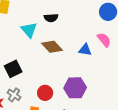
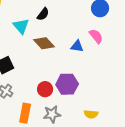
black semicircle: (51, 18) -> (43, 14), turned -48
red circle: (45, 93) -> (45, 89), moved

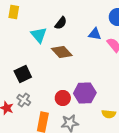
blue triangle: (77, 46) -> (95, 34), moved
yellow semicircle: (91, 114) -> (109, 114), moved

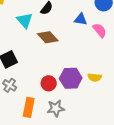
yellow semicircle: (109, 114) -> (95, 77), moved

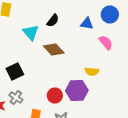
blue triangle: (81, 19) -> (87, 24), moved
yellow semicircle: (95, 77) -> (92, 72), moved

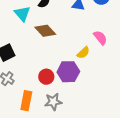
pink semicircle: (106, 42) -> (100, 38), moved
yellow semicircle: (92, 72) -> (83, 53), turned -48

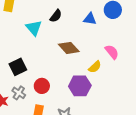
brown diamond: (45, 31) -> (69, 48), moved
red circle: (46, 77) -> (42, 86), moved

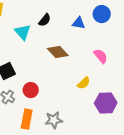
yellow semicircle: (95, 67) -> (84, 83), moved
purple hexagon: (80, 86) -> (106, 103), moved

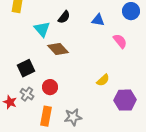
blue circle: (102, 14) -> (131, 11), moved
brown diamond: (58, 52) -> (58, 49), moved
pink semicircle: (101, 56) -> (120, 41), moved

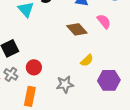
brown diamond: (58, 49) -> (77, 29), moved
gray star: (73, 117) -> (65, 84), moved

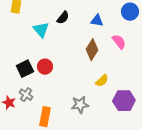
brown diamond: (77, 29) -> (92, 50), turned 75
red circle: (34, 67) -> (45, 67), moved

